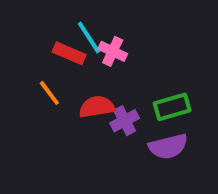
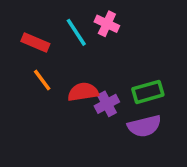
pink cross: (113, 51) -> (107, 24), moved
red rectangle: (69, 53) -> (35, 43), moved

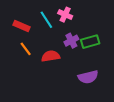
green rectangle: (148, 92) -> (90, 42), moved
purple cross: (107, 104) -> (71, 41), moved

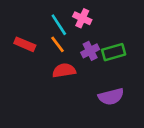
red rectangle: (22, 26) -> (25, 44), moved
orange line: (26, 49) -> (57, 44), moved

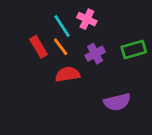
red rectangle: (25, 44) -> (39, 47), moved, turned 36
green rectangle: (114, 52) -> (134, 50), moved

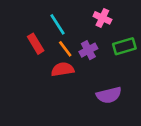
pink cross: (87, 19) -> (102, 18), moved
orange line: (61, 47) -> (65, 49), moved

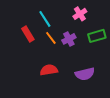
pink cross: (102, 18) -> (80, 14), turned 32
red semicircle: (63, 69) -> (49, 70), moved

